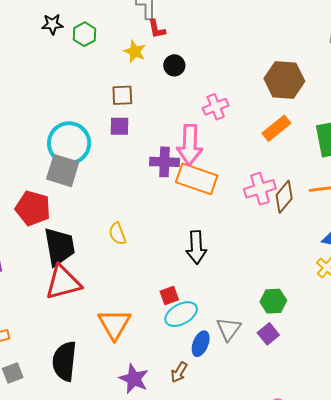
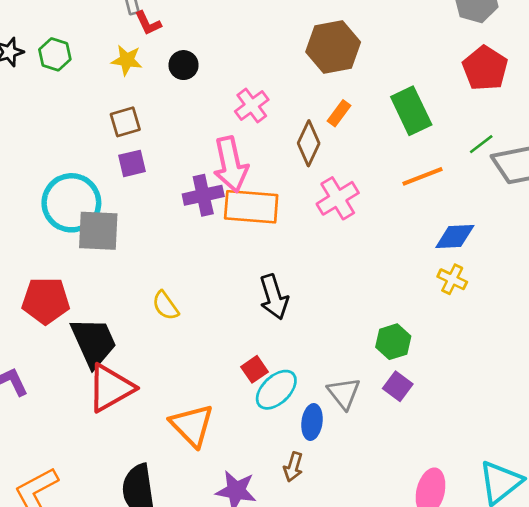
orange rectangle: (276, 128) -> (339, 113), size x0.7
gray square: (63, 171) -> (98, 231), moved
brown diamond: (284, 197) -> (309, 143), moved

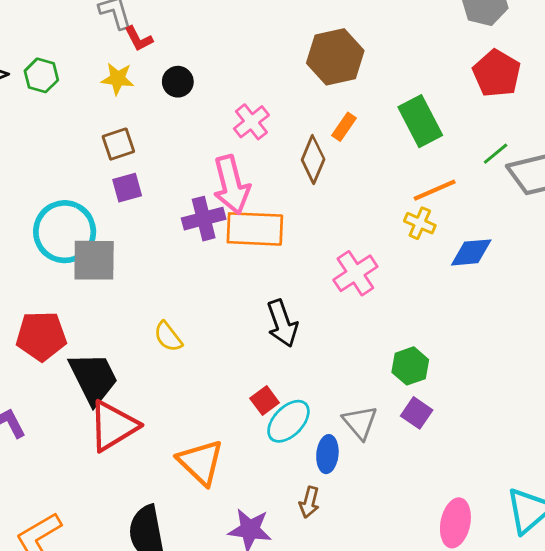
pink cross: (338, 198) -> (355, 273), moved
yellow cross: (452, 279) -> (420, 223), moved

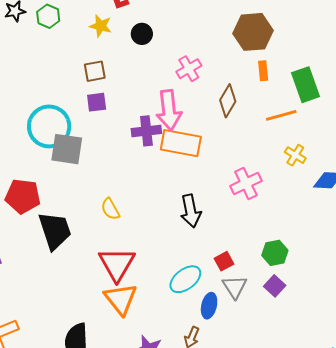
orange rectangle: (344, 127) -> (263, 71), moved, turned -48
orange line: (435, 190) -> (281, 115), moved
red square: (265, 401) -> (224, 261), moved
red triangle: (113, 426) -> (117, 264), moved, turned -36

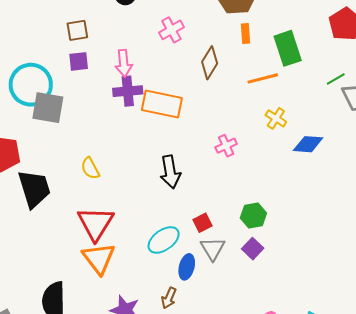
pink arrow: (169, 110) -> (124, 63), moved, size x0.7
pink cross: (246, 183) -> (226, 146), size x0.7

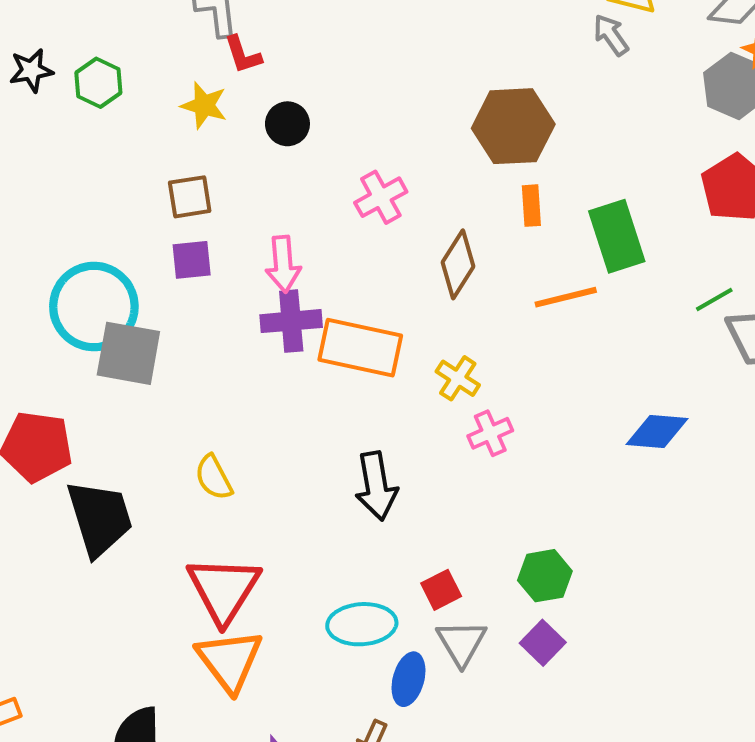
yellow cross: (276, 118) -> (458, 378), moved
cyan ellipse: (164, 240) -> (362, 624), turned 32

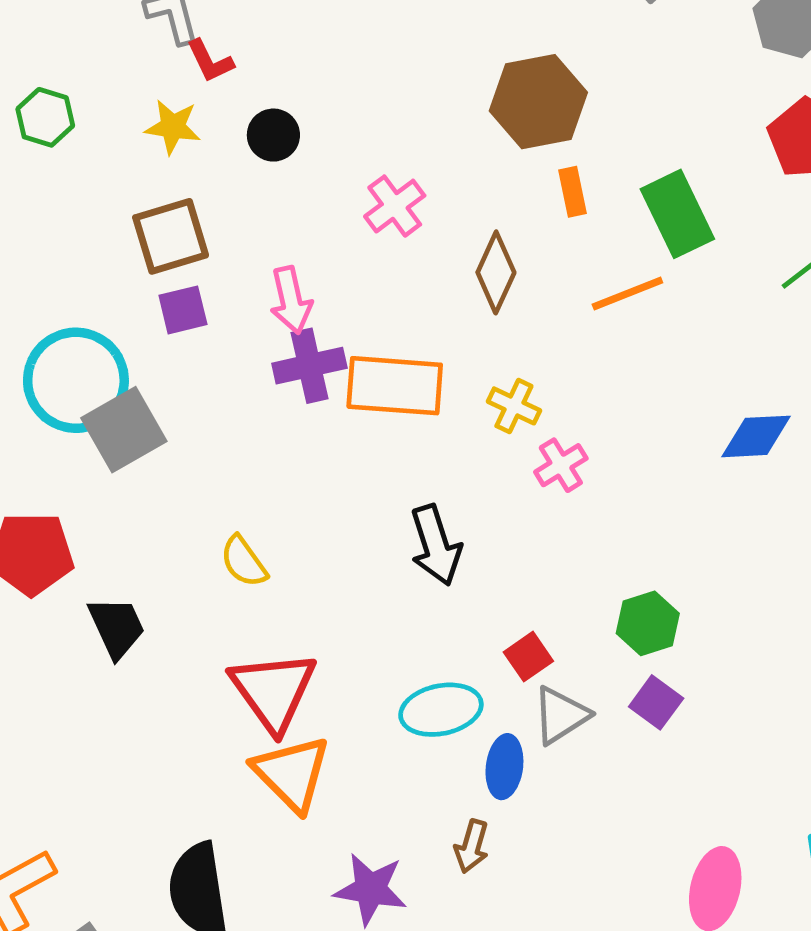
brown square: (190, 197) -> (171, 236), size x1.4
gray square: (128, 353) -> (124, 430), turned -32
black trapezoid: (100, 518) -> (117, 627), size x0.7
gray triangle: (461, 643) -> (561, 715), turned 36

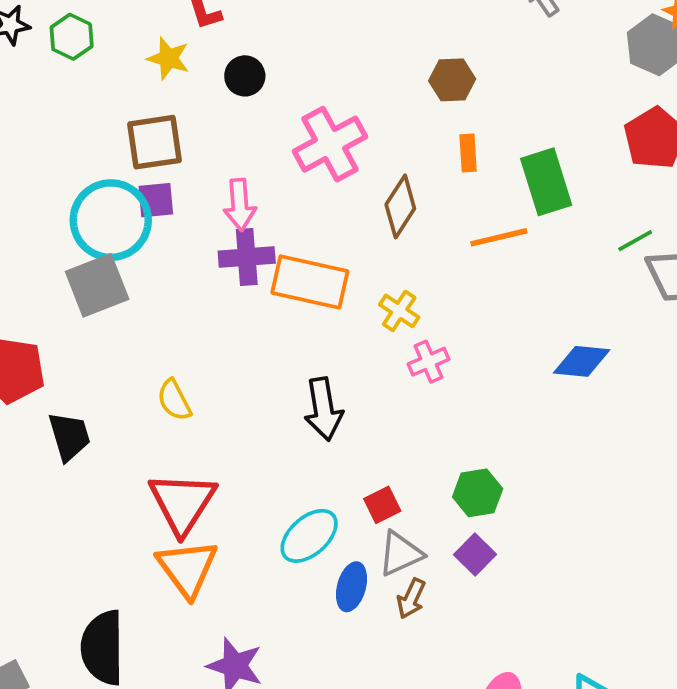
brown hexagon: (538, 102) -> (452, 80), size x0.6
pink cross: (395, 206) -> (330, 144), size x1.5
cyan circle: (76, 380) -> (111, 220), moved
cyan ellipse: (441, 710) -> (309, 536), turned -38
brown arrow: (472, 846) -> (411, 599), moved

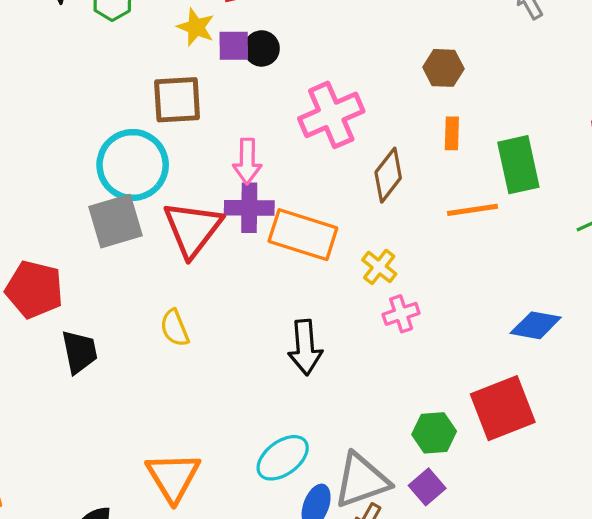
purple square: (156, 200) -> (234, 46), moved
red triangle: (182, 503) -> (193, 229), moved
red square: (382, 505) -> (503, 408), moved, size x2.0
gray triangle: (400, 554) -> (362, 480), size x1.4

